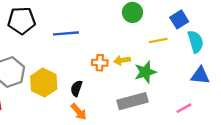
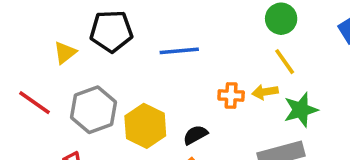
yellow line: (158, 40) -> (285, 62), moved, turned 66
black semicircle: (76, 88) -> (195, 135), turned 42

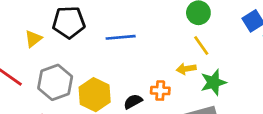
orange cross: (231, 96) -> (160, 91), moved

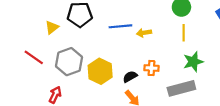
yellow line: (201, 46) -> (184, 33), turned 35
yellow arrow: (186, 69) -> (144, 33), moved

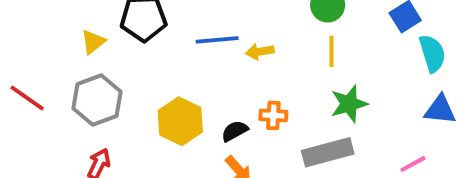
red line: (34, 57) -> (27, 98), moved
gray hexagon: (69, 62) -> (97, 100), moved

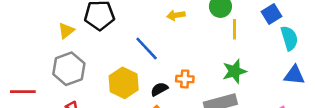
blue line: (217, 40) -> (147, 48), moved, turned 52
yellow arrow: (260, 51) -> (176, 15), moved
yellow line: (332, 51) -> (234, 29), moved
red line: (27, 98) -> (23, 92), moved, turned -35

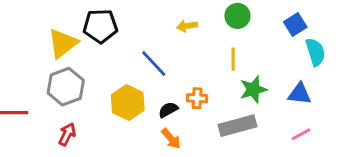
yellow line: (234, 29) -> (233, 59), moved
yellow triangle: (66, 31) -> (63, 43), size x1.6
blue triangle: (294, 75) -> (300, 94), moved

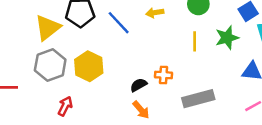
blue line: (154, 64) -> (119, 23), moved
green star: (253, 90) -> (227, 38), moved
yellow hexagon: (128, 103) -> (89, 66), moved
red arrow: (67, 134) -> (65, 106), moved

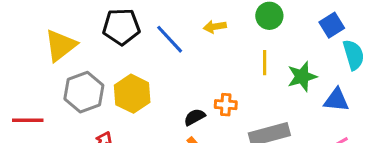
yellow triangle: (48, 28) -> (60, 45), moved
green star: (227, 38) -> (302, 77), moved

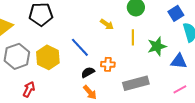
yellow arrow: (215, 27) -> (107, 24), moved, turned -136
blue line: (170, 39) -> (80, 47), moved

